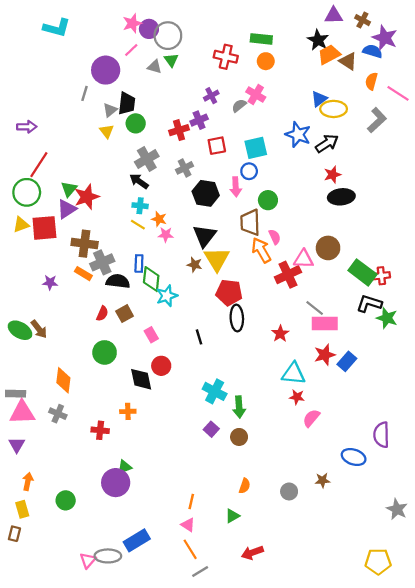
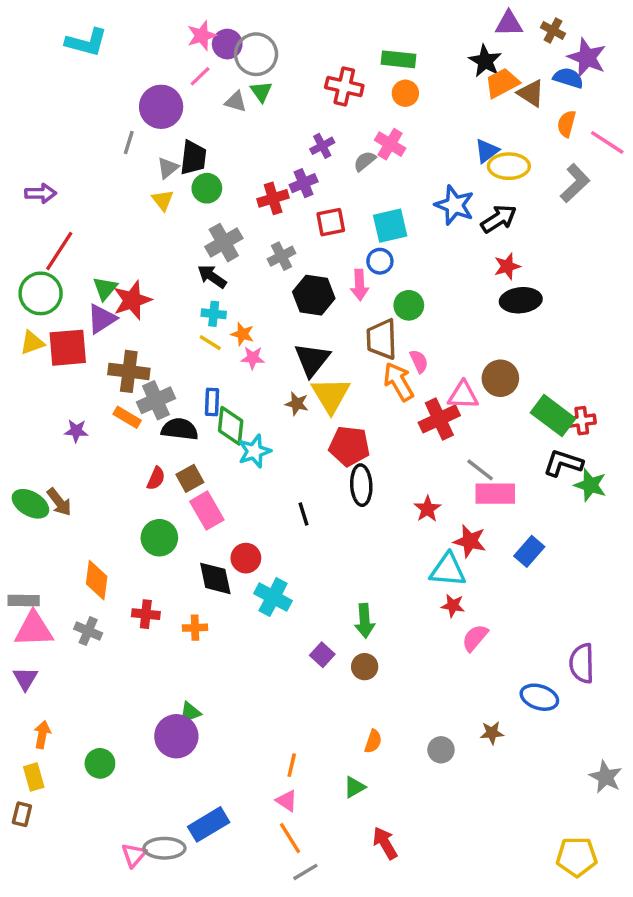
pink rectangle: (151, 335) -> (207, 511), moved, size x1.5
red star: (325, 355) -> (470, 541), moved, turned 30
cyan cross: (215, 391) -> (273, 597), moved
red cross: (100, 430) -> (146, 614), moved
red arrow: (252, 553) -> (385, 843), turned 80

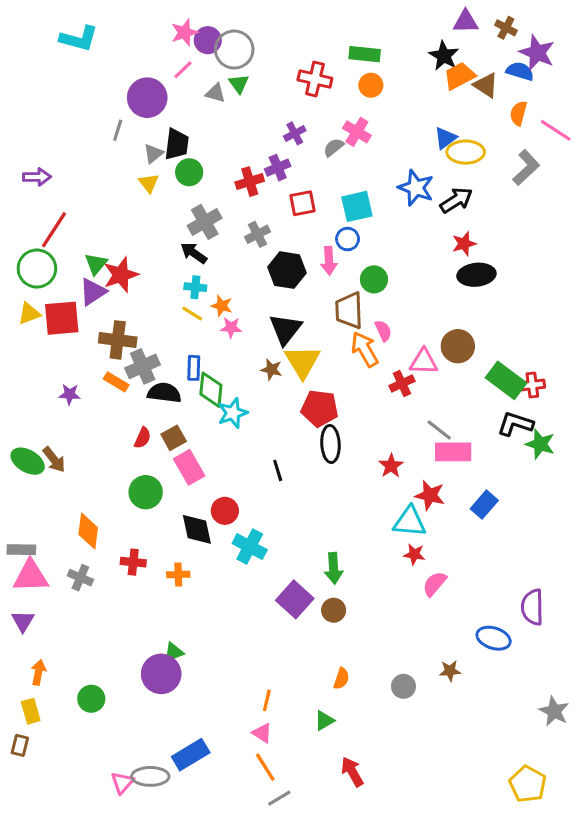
red cross: (439, 419) -> (402, 383), size x0.7
purple square: (322, 655) -> (295, 599), size x1.6
yellow pentagon: (577, 857) -> (528, 784), turned 30

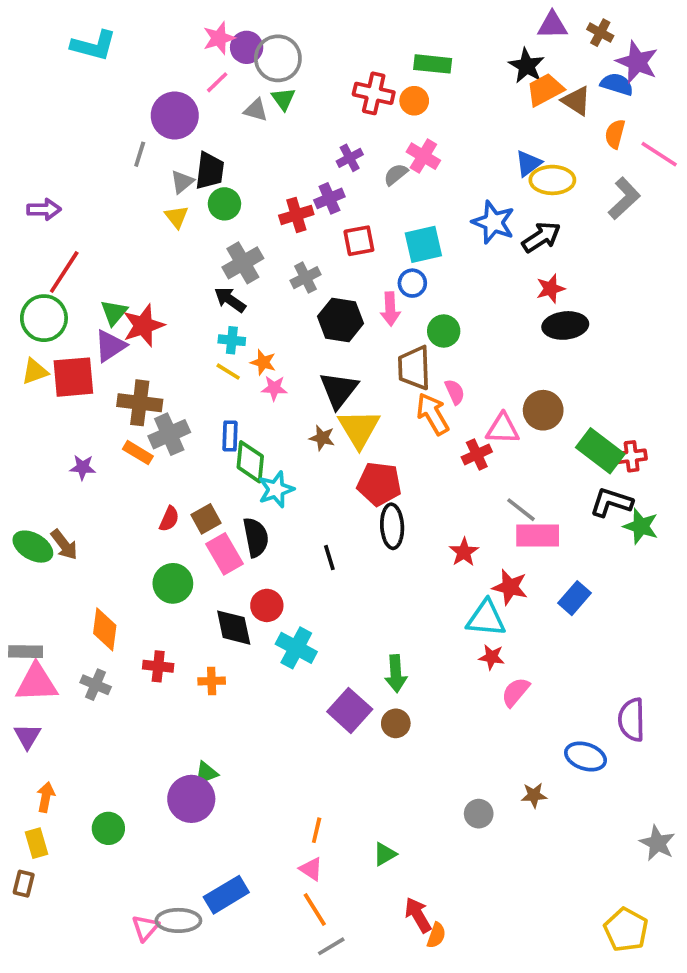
orange circle: (371, 85) -> (414, 101), moved
black semicircle: (164, 393) -> (256, 537), moved, turned 72
orange semicircle: (341, 679) -> (436, 935), moved

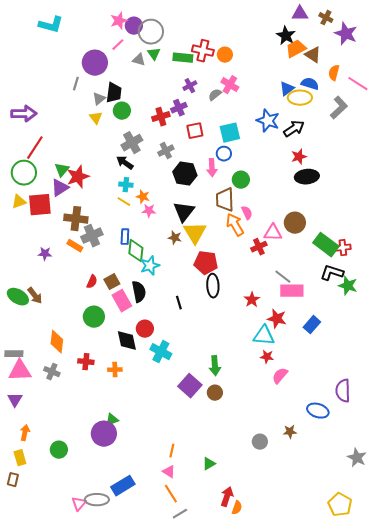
green rectangle: (433, 64) -> (183, 58), moved
blue semicircle: (617, 84) -> (310, 84), moved
purple arrow: (44, 209) -> (24, 114), size x1.4
red arrow: (418, 915) -> (227, 497), turned 48

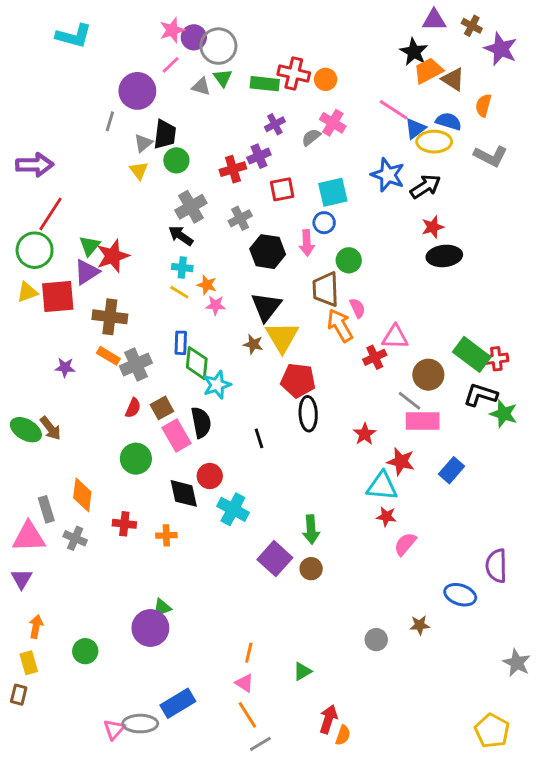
pink line: (358, 84) -> (394, 110), moved
gray L-shape: (339, 108) -> (491, 156), turned 70
brown circle: (295, 223) -> (428, 375), moved
gray cross: (92, 236) -> (136, 365), moved
gray rectangle: (14, 354) -> (46, 509), moved, turned 72

